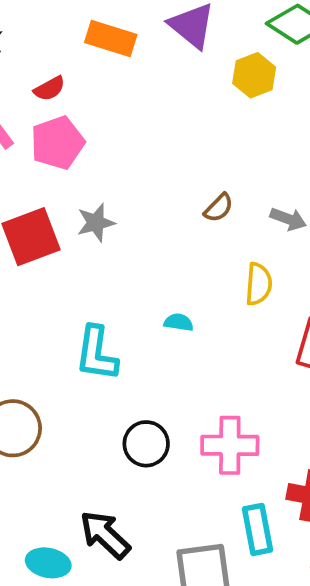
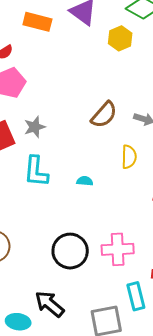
brown semicircle: (219, 208) -> (104, 115), size x1.6
cyan L-shape: (96, 353) -> (36, 171), moved
black circle: (146, 444) -> (70, 251), size x1.4

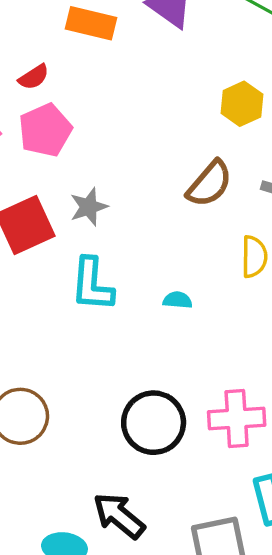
yellow hexagon: (120, 38) -> (242, 104), moved

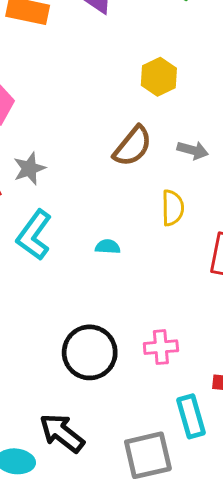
cyan L-shape: (92, 284) -> (34, 235), turned 33
pink cross: (237, 418) -> (161, 347), size x0.7

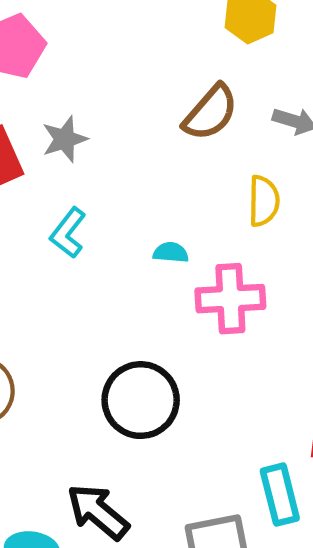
cyan L-shape: (34, 235) -> (68, 233), size x0.7
pink cross: (161, 347) -> (230, 299), moved, size x1.4

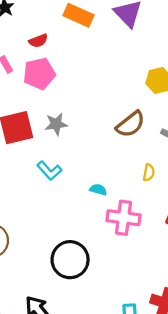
yellow semicircle: (264, 201) -> (149, 173), size x0.7
cyan L-shape: (68, 233) -> (49, 171), turned -90

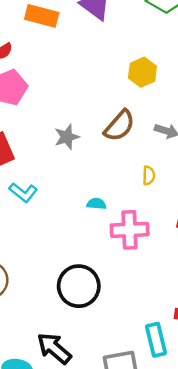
gray star: (56, 124) -> (67, 137), moved
cyan L-shape: (49, 171) -> (23, 192), moved

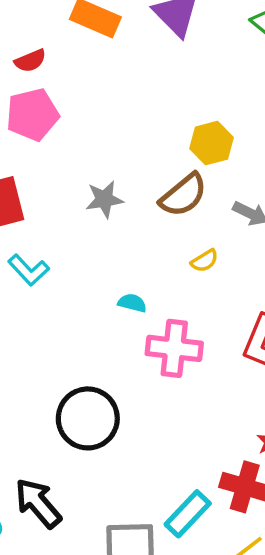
yellow hexagon: (142, 72) -> (212, 143), moved
yellow semicircle: (149, 175) -> (205, 261), moved, turned 48
cyan rectangle: (156, 340) -> (188, 514), turned 48

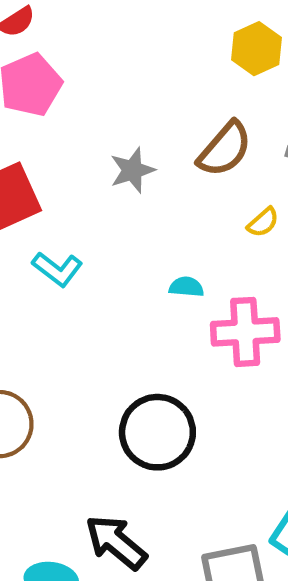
yellow hexagon: (212, 143) -> (256, 49), moved

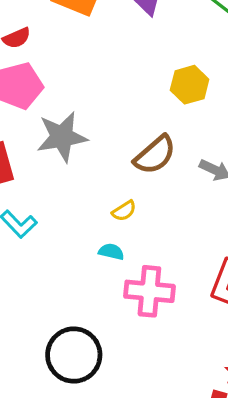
gray star: (132, 170) -> (62, 137), moved, size x1.5
yellow semicircle: (263, 222) -> (124, 211), moved

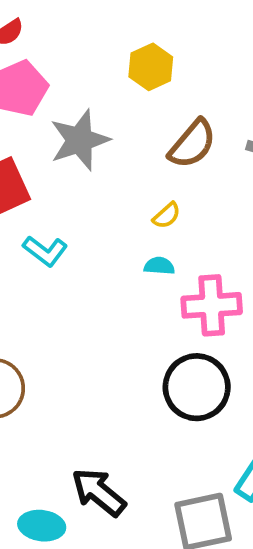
yellow hexagon: (190, 85) -> (151, 67), moved
black circle: (74, 355) -> (197, 387), moved

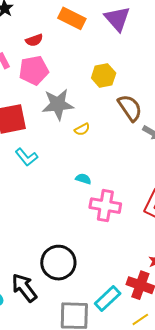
brown semicircle: (192, 144) -> (130, 108), moved, turned -88
yellow semicircle: (167, 215) -> (82, 129), moved
black circle: (197, 387) -> (58, 263), moved

